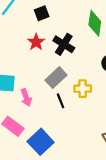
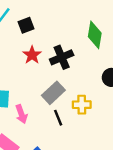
black square: (42, 13) -> (26, 25), moved
black cross: (64, 44) -> (62, 57), turned 35

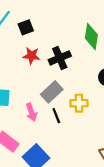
red star: (32, 55) -> (31, 56), turned -30
pink arrow: (21, 114) -> (31, 112), moved

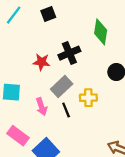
black square: (26, 27) -> (48, 14), moved
red star: (31, 56) -> (42, 62), moved

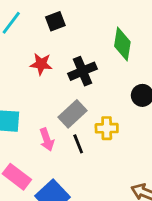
red star: (42, 62) -> (41, 64), moved

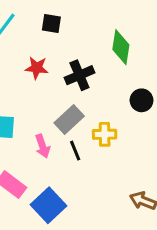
black square: (55, 21) -> (51, 24), turned 30

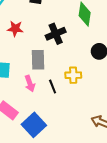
red star: (37, 68) -> (15, 29), moved
gray rectangle: (69, 120) -> (38, 60), moved, turned -48

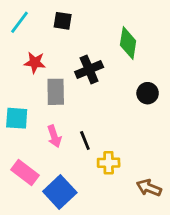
gray rectangle: (38, 60) -> (56, 92), moved
yellow cross: (73, 75) -> (109, 163), moved

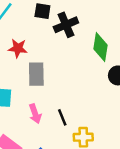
green diamond: (128, 43) -> (101, 47), moved
black cross: (89, 70) -> (66, 25), moved

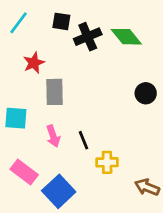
green diamond: (101, 47) -> (126, 37), moved, turned -48
red star: (18, 48) -> (34, 63), turned -30

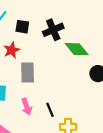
black square: (61, 21) -> (22, 27), moved
green diamond: (126, 37) -> (77, 49), moved

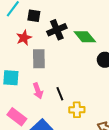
black cross: (53, 30) -> (57, 30), moved

